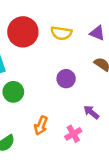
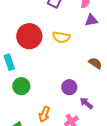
purple triangle: (97, 33) -> (91, 20), moved, turned -32
purple circle: (66, 79) -> (69, 87), moved

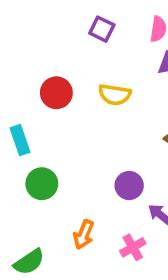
red circle: (29, 36) -> (56, 93), size x0.7

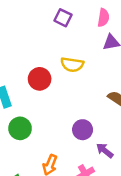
red circle: (56, 93) -> (40, 79), moved

